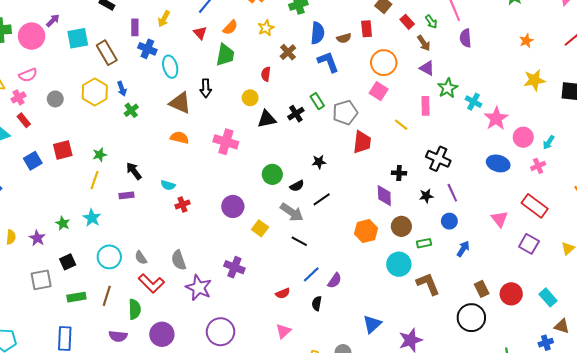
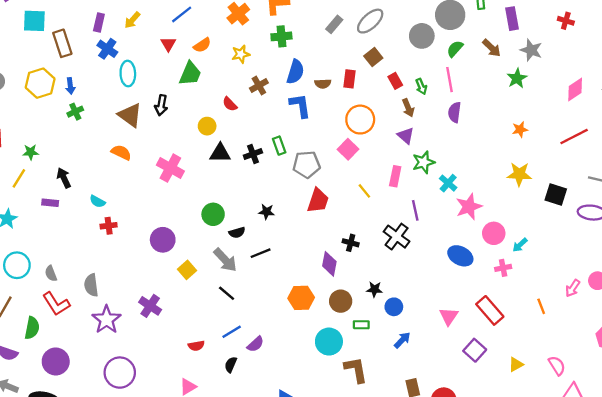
red semicircle: (266, 74) -> (230, 104), turned -64
purple line: (452, 193) -> (415, 210), moved
black star: (426, 196) -> (374, 289), moved

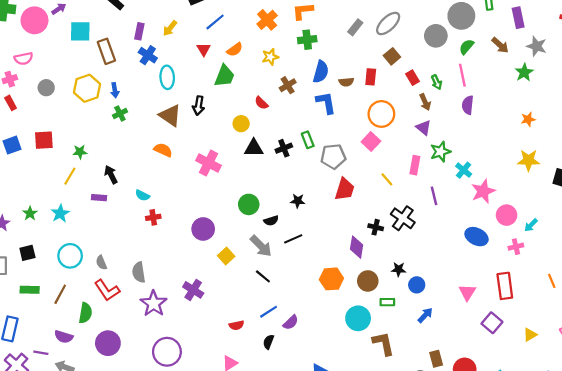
black cross: (397, 237) -> (403, 218), moved
red rectangle: (490, 310) -> (505, 286), turned 35

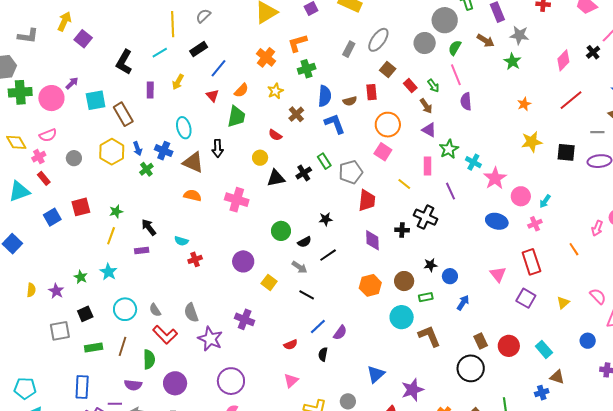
blue cross: (148, 55) -> (164, 151), moved
gray arrow: (261, 246) -> (299, 267), size x0.7
purple diamond: (357, 247) -> (372, 240), moved

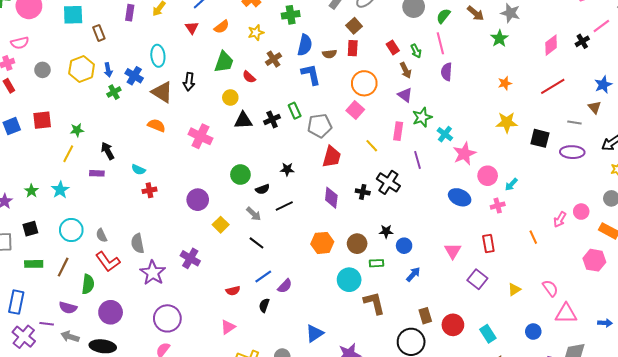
brown square: (388, 70) -> (354, 26), moved
brown rectangle: (123, 114) -> (99, 33), size x0.7
green trapezoid: (236, 117) -> (224, 62), moved
red rectangle: (531, 262) -> (488, 244), size x0.7

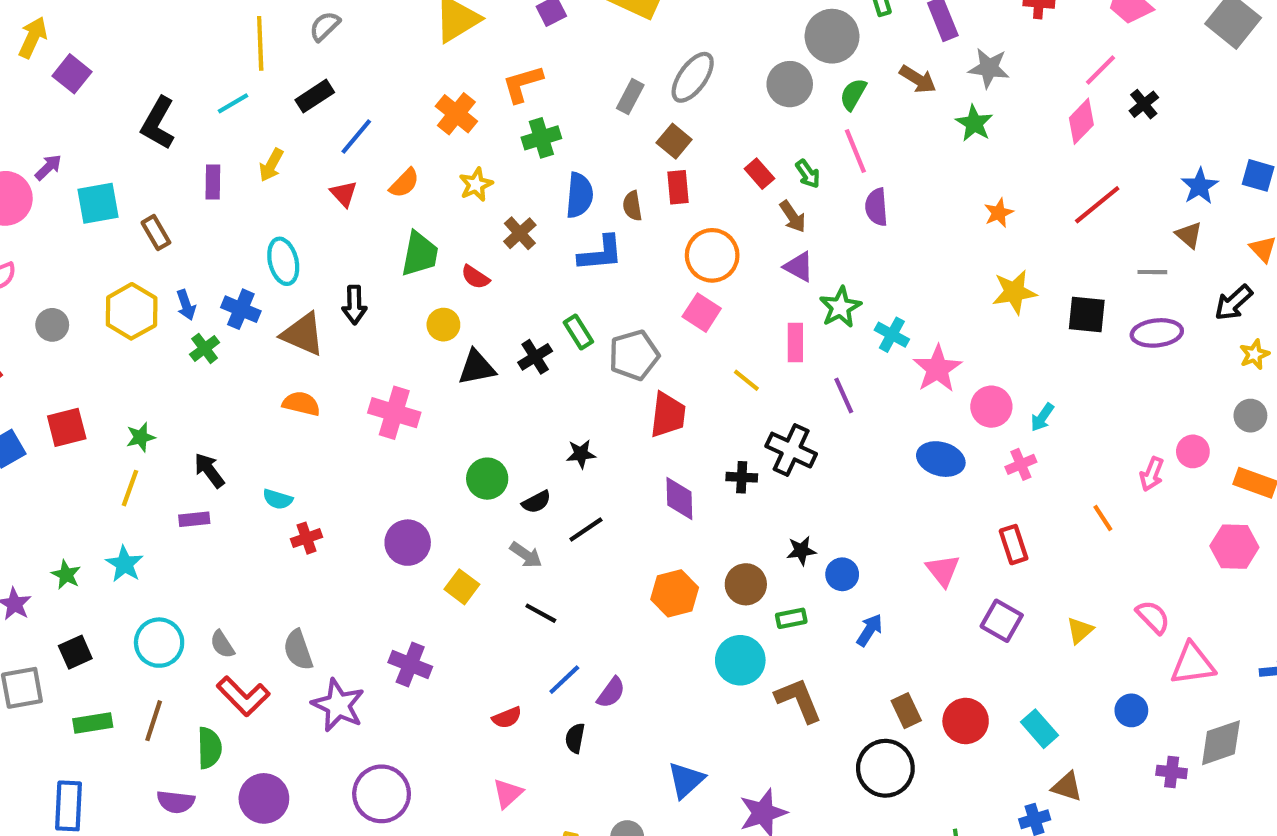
pink line: (601, 26) -> (1100, 70), moved
brown semicircle: (329, 54) -> (632, 206), turned 96
blue L-shape: (311, 74) -> (601, 253), turned 105

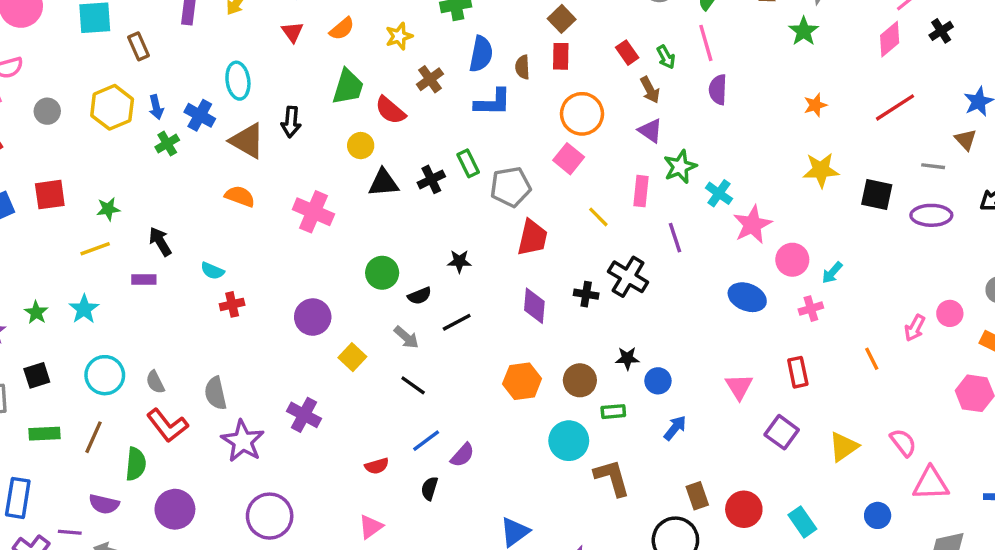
red semicircle: (475, 277) -> (390, 110), size x1.4
yellow line: (130, 488) -> (95, 249), turned 44
yellow triangle: (1080, 630) -> (843, 447), size x1.4

